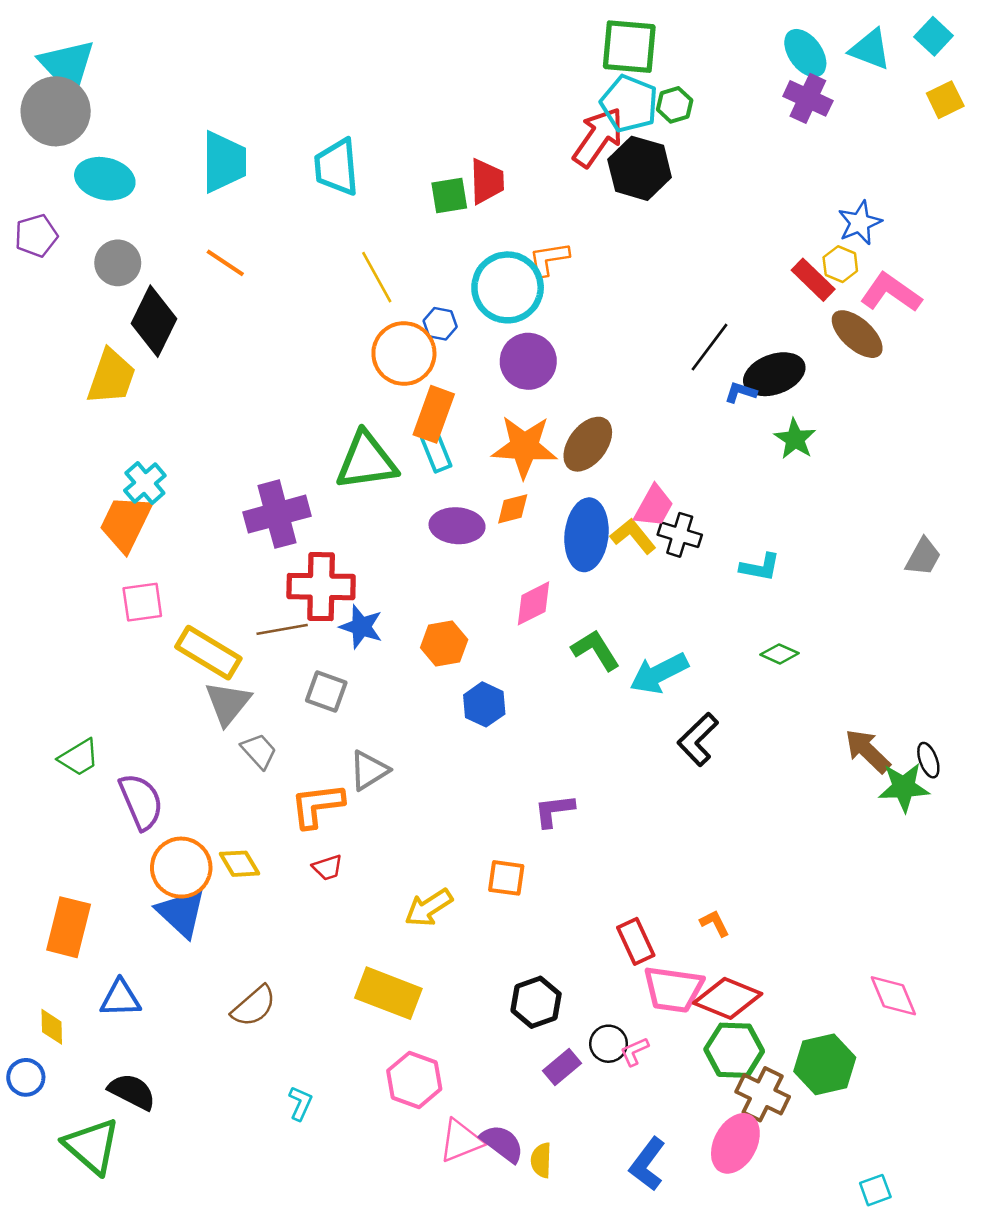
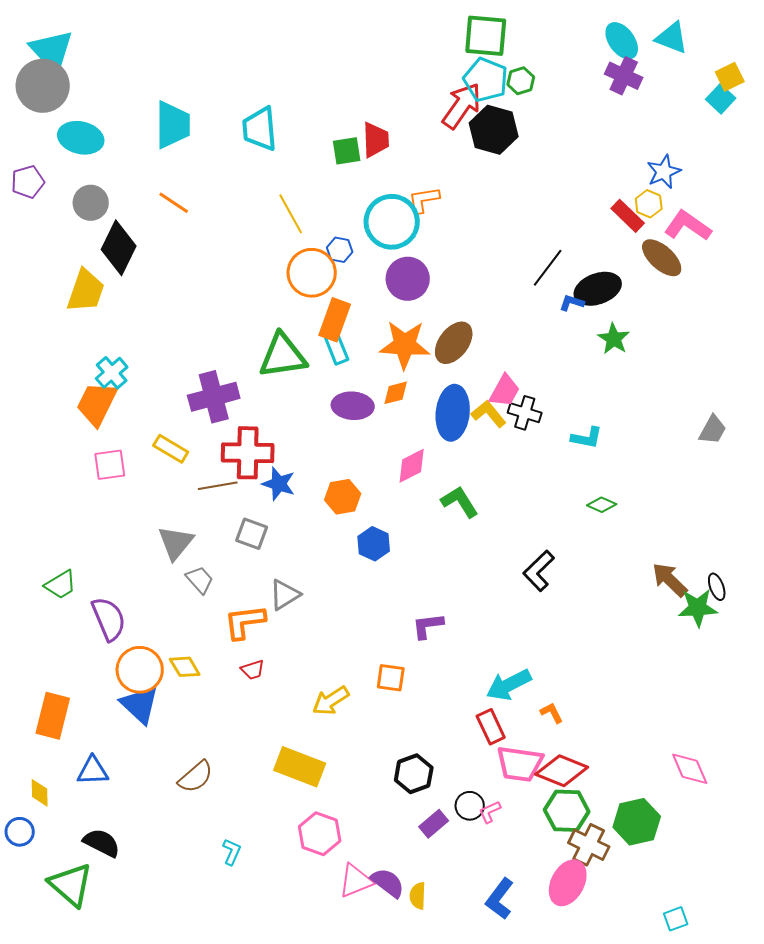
cyan square: (934, 36) -> (721, 99), moved
yellow rectangle: (208, 653) -> (171, 449), moved, size x0.7
cyan arrow: (659, 673) -> (509, 685), moved

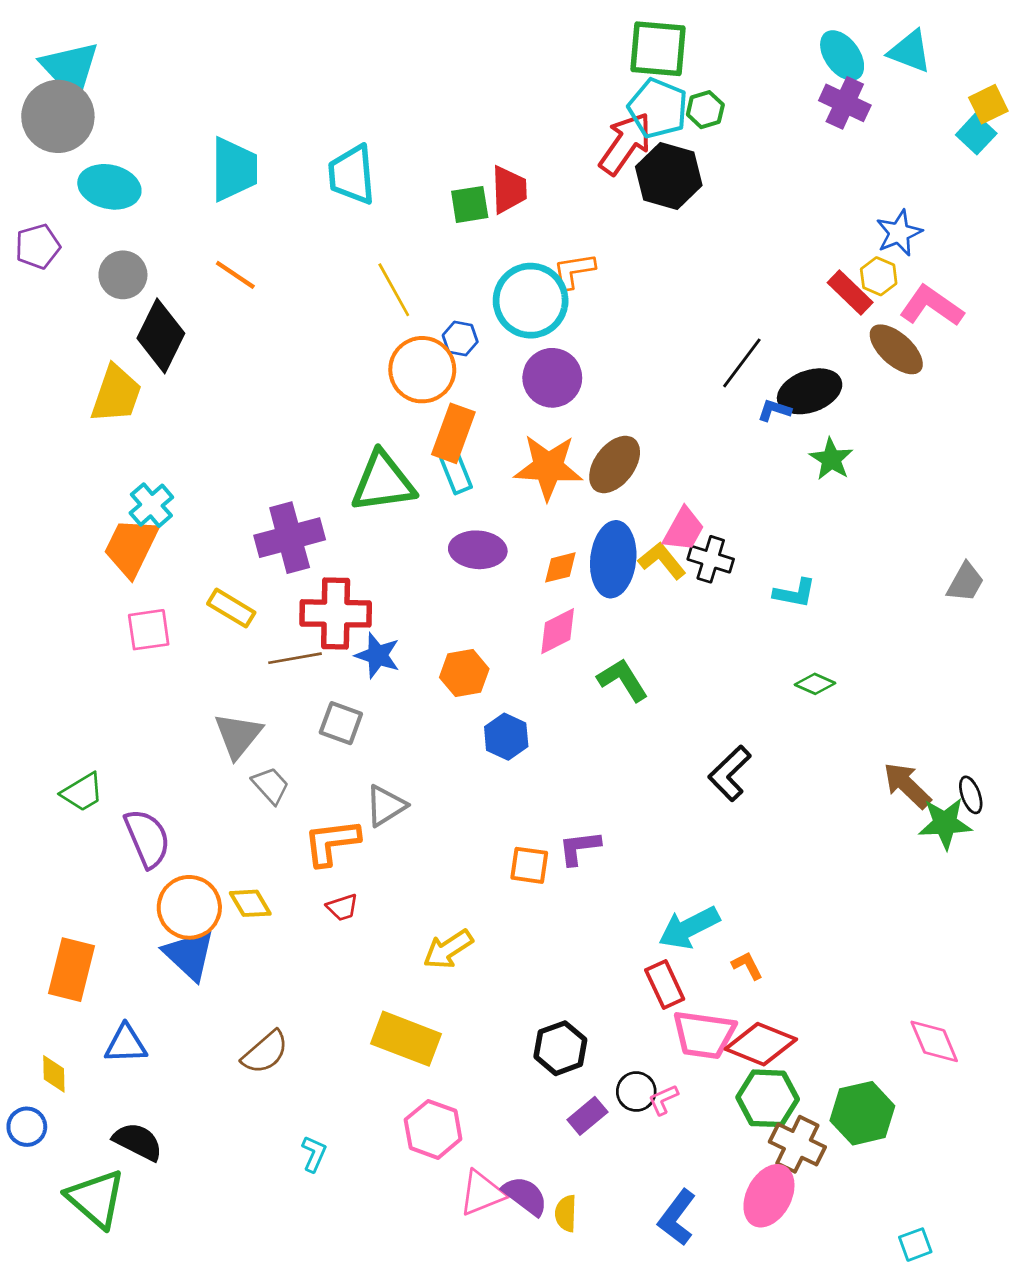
orange diamond: (396, 393) -> (560, 567), moved
orange square: (391, 678) -> (529, 865), moved

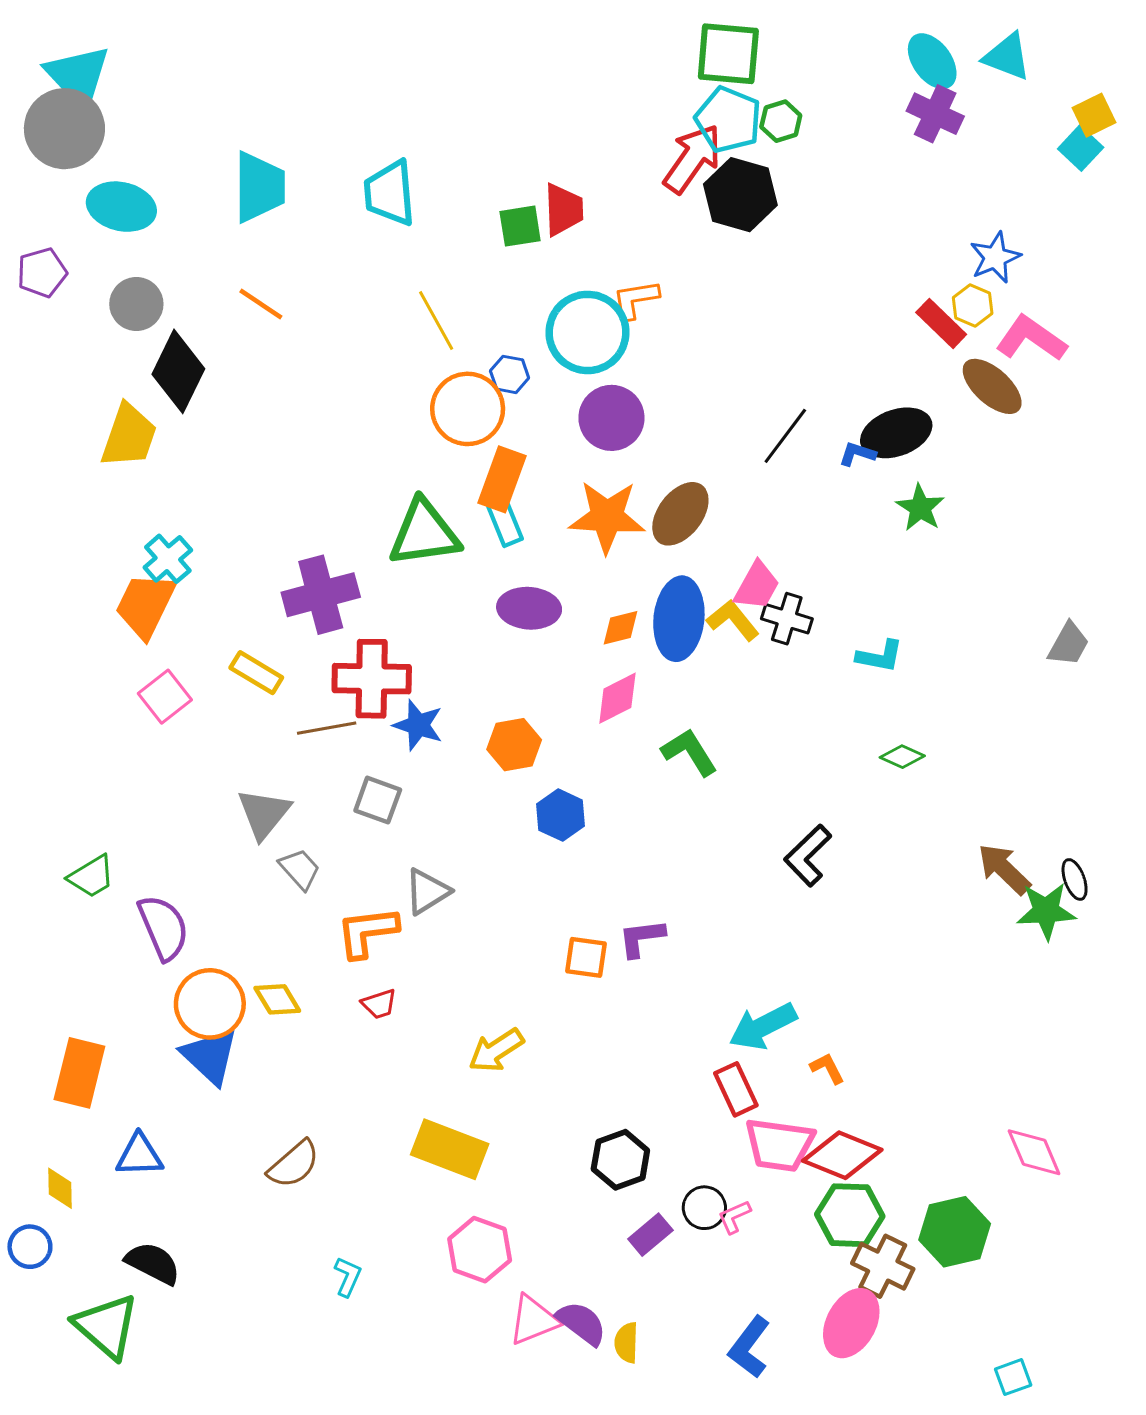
black line: (742, 363) -> (785, 436), moved
pink square: (149, 630) -> (165, 697), turned -30

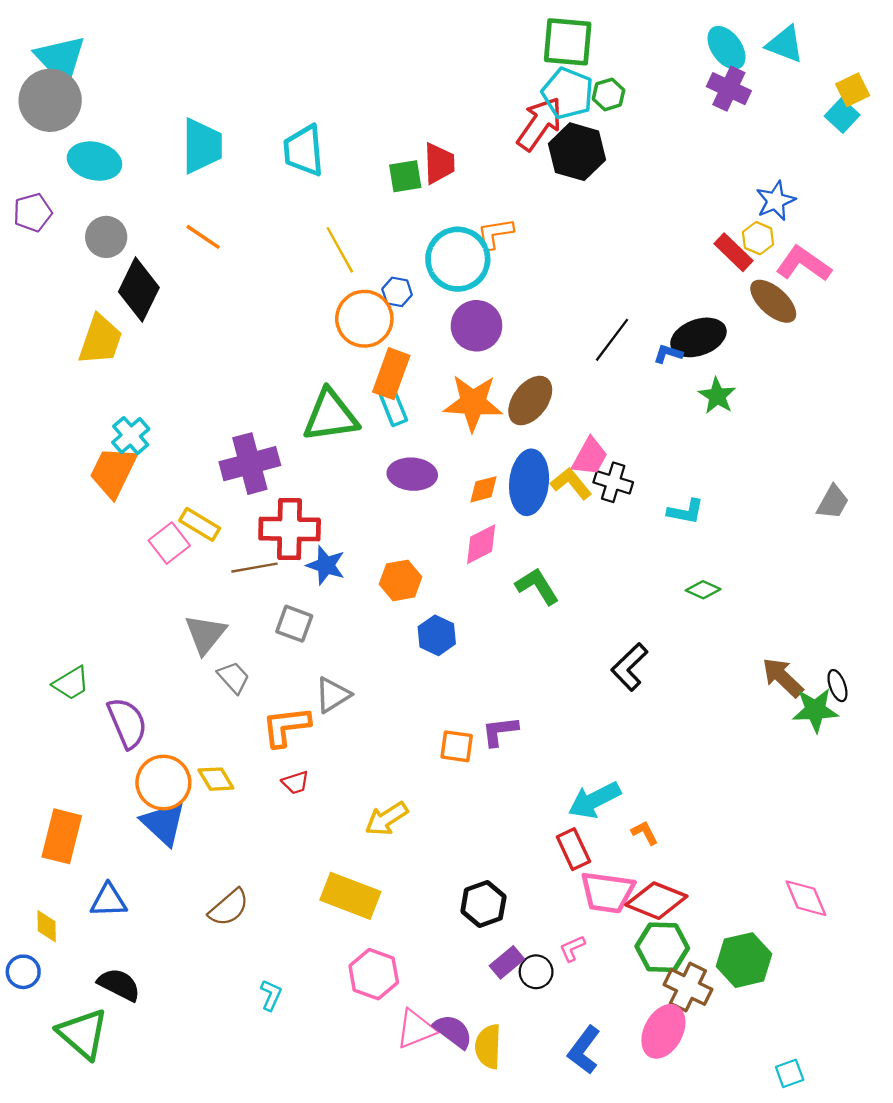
pink square: (165, 697) -> (169, 543), moved
black circle: (704, 1208) -> (536, 972), moved
yellow semicircle: (626, 1343) -> (488, 1047), size x1.4

